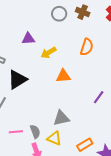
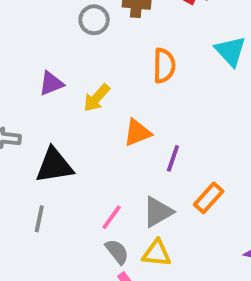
black triangle: (17, 79) -> (54, 165), turned 40
purple line: (99, 97) -> (173, 158), moved
pink line: (16, 132) -> (112, 217), moved, turned -32
orange rectangle: (85, 145) -> (209, 198), moved

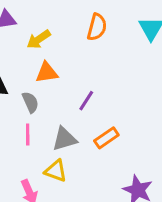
orange triangle: (137, 133) -> (47, 73), moved
pink line: (112, 217) -> (28, 134), turned -50
gray semicircle: (117, 252) -> (30, 102), moved

